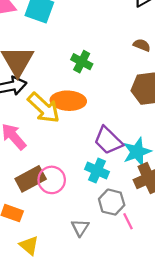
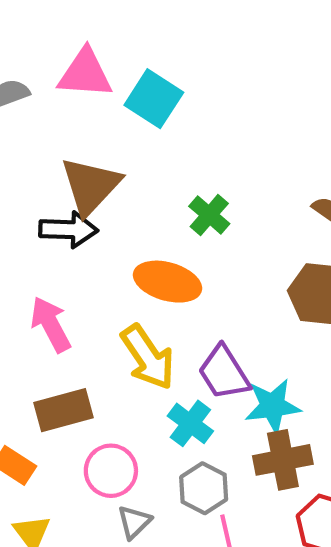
yellow arrow: (44, 108) -> (148, 357), moved
pink circle: (52, 180) -> (111, 471), moved

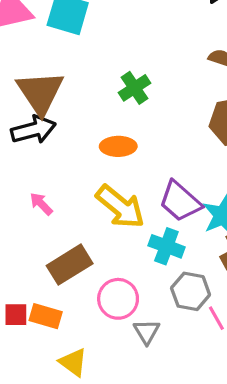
green cross: (209, 215) -> (134, 88), turned 32
orange ellipse: (168, 282) -> (118, 146), size x0.7
pink arrow: (51, 324) -> (41, 204), size x0.6

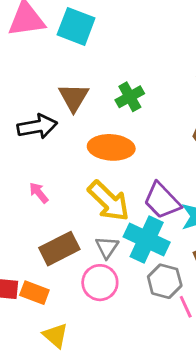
brown triangle: (40, 93) -> (74, 97), moved, size x0.7
orange ellipse: (118, 146) -> (111, 147), size x1.4
cyan cross: (166, 246) -> (147, 240), size x1.4
gray triangle: (147, 332) -> (107, 247), moved

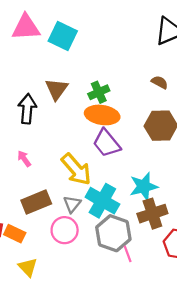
black arrow: (37, 126) -> (27, 109), turned -80
orange ellipse: (111, 147) -> (102, 115), moved
purple trapezoid: (162, 201) -> (107, 143), moved
gray hexagon: (165, 281) -> (113, 233), size x1.4

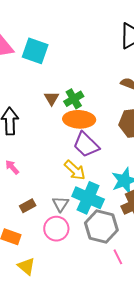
brown triangle: (56, 89) -> (52, 98), moved, size x0.7
yellow arrow: (76, 169) -> (75, 170), moved, size x0.7
brown rectangle: (36, 202) -> (28, 206), size x0.6
pink line: (128, 254) -> (118, 257), moved

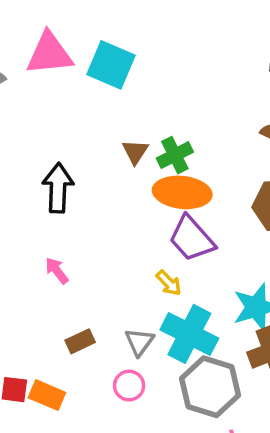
yellow arrow: (75, 170) -> (169, 283), size x0.7
pink circle: (56, 229) -> (129, 386), size x0.7

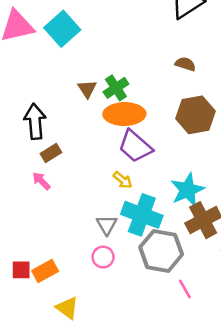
cyan square: (111, 65) -> (62, 29), turned 32
brown rectangle: (80, 341) -> (51, 153), moved
orange rectangle: (47, 395) -> (45, 271), turned -45

